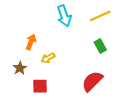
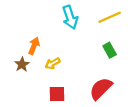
brown star: (20, 68) -> (22, 64), moved
red square: (40, 86) -> (57, 94), moved

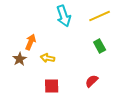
yellow arrow: (53, 63) -> (48, 58), turned 40
red semicircle: (101, 89) -> (92, 81), size x0.6

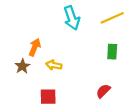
green rectangle: (100, 46) -> (112, 52), turned 32
red square: (52, 86) -> (48, 97), moved

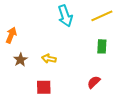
orange arrow: (35, 47) -> (11, 35), moved

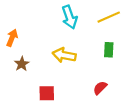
yellow arrow: (49, 59) -> (64, 55), moved, size x1.5

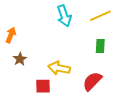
yellow arrow: (64, 55) -> (59, 68), moved
red semicircle: (100, 88) -> (92, 81), size x1.5

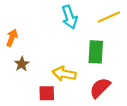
green rectangle: (100, 46) -> (96, 52), moved, size x1.5

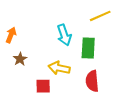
cyan arrow: (70, 17) -> (64, 35), moved
red semicircle: (100, 88) -> (92, 81), turned -50

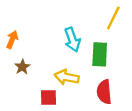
yellow line: (100, 16) -> (113, 18), turned -40

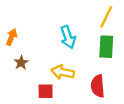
green rectangle: (100, 54) -> (106, 47), moved

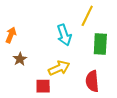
yellow line: (106, 17) -> (87, 16), moved
yellow arrow: (63, 72) -> (59, 68), turned 145

